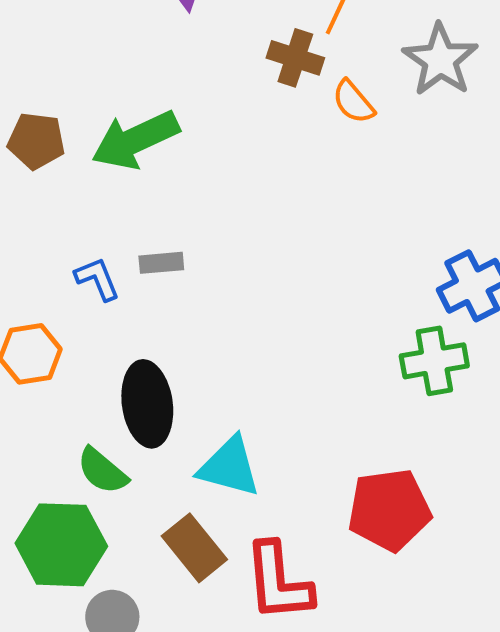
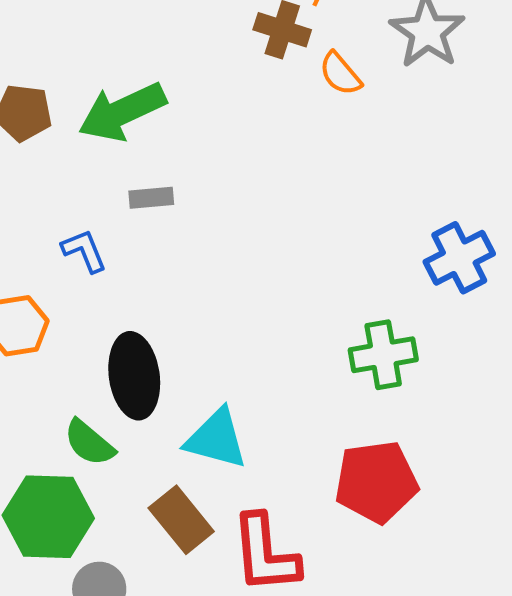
gray rectangle: (161, 263) -> (151, 198), moved
green cross: (434, 361) -> (383, 355), moved

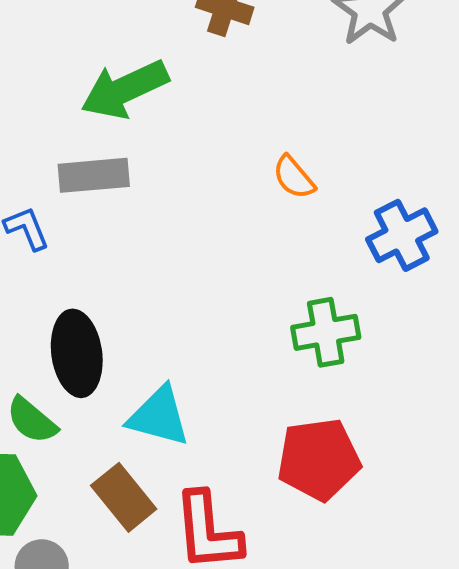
orange semicircle: (340, 74) -> (294, 177), moved
green arrow: (122, 112) -> (125, 89), moved
gray rectangle: (151, 198) -> (94, 175), size x1.6

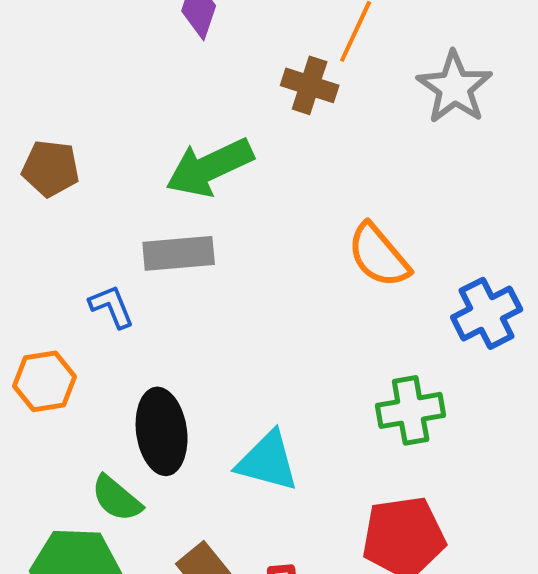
orange semicircle: (294, 177) -> (379, 255), size x1.5
cyan triangle: (159, 416) -> (268, 461), moved

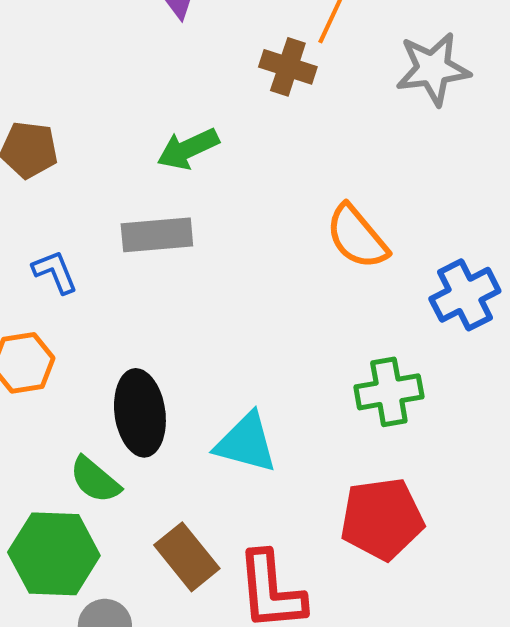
gray star: (455, 87) -> (433, 69), turned 30
green arrow: (210, 167) -> (188, 149), size x0.7
blue L-shape: (112, 306) -> (55, 272), moved

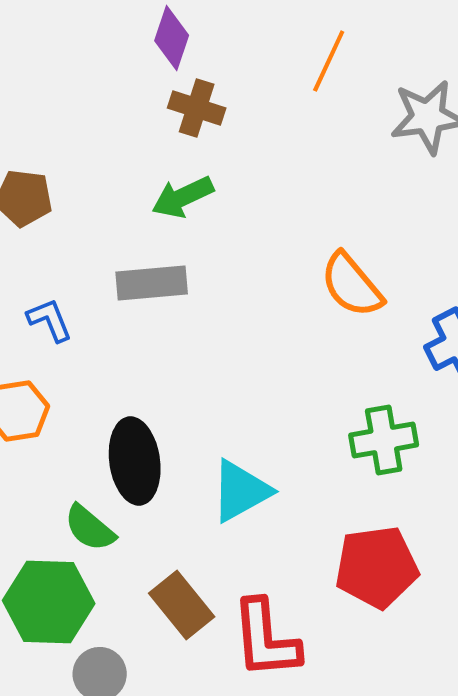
brown cross: (288, 67) -> (197, 108), moved
cyan triangle: (246, 443) -> (241, 491), turned -44

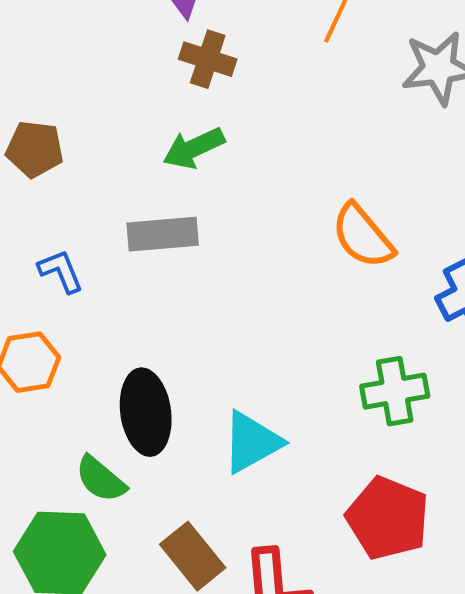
red pentagon: (377, 567) -> (388, 518), turned 30

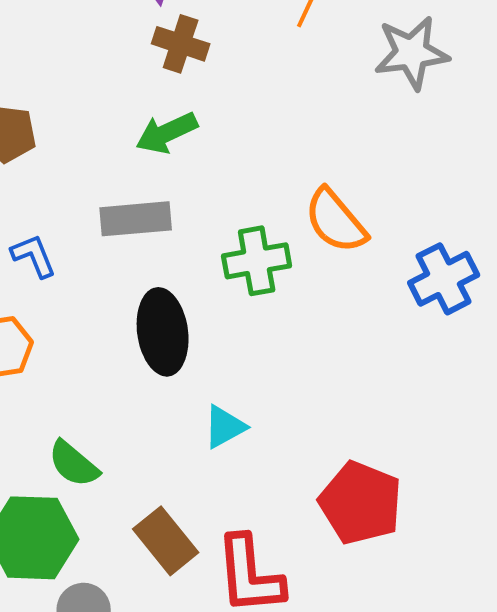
green cross: (395, 391) -> (257, 261), moved
black ellipse: (146, 412) -> (163, 332), moved
cyan triangle: (252, 442) -> (225, 427), size x0.7

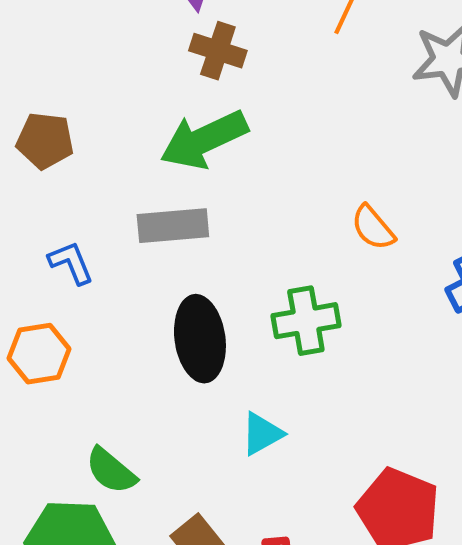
green arrow: (167, 133) -> (204, 140), size x1.4
orange semicircle: (336, 221) -> (373, 228), size x0.7
green cross: (257, 261) -> (306, 321), moved

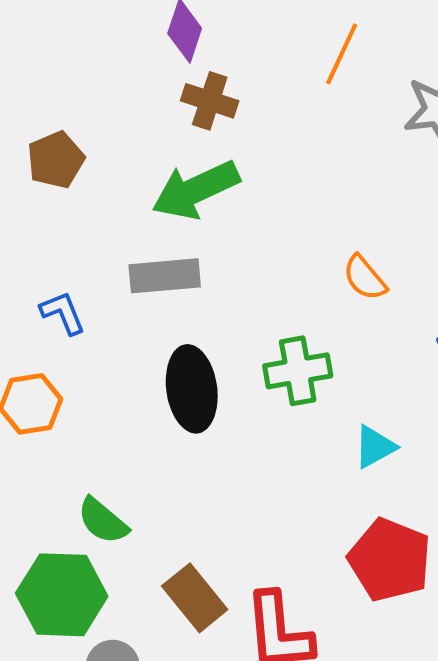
brown pentagon: (45, 141) -> (56, 160), moved, turned -30
cyan triangle: (262, 434) -> (375, 447), moved

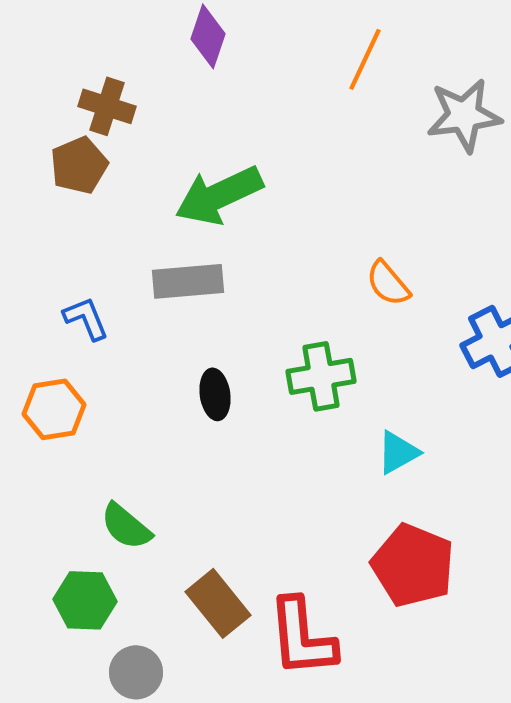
brown cross: (210, 101) -> (107, 106), moved
black ellipse: (192, 389) -> (215, 394), size x0.6
green hexagon: (62, 595) -> (85, 600), size x0.7

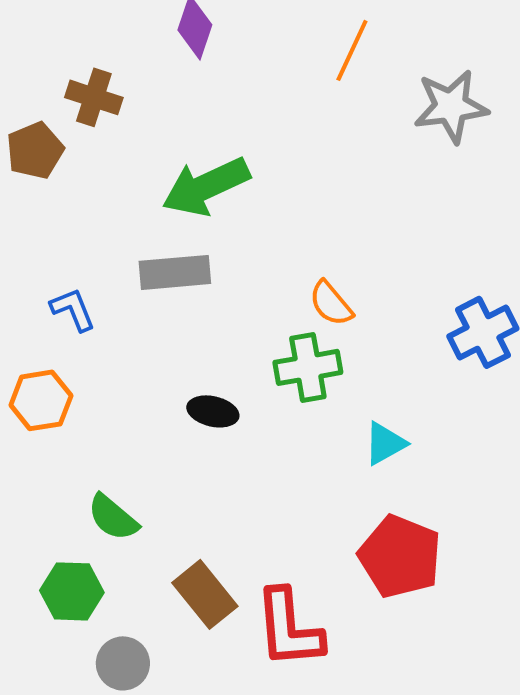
brown pentagon: (79, 165) -> (35, 150), moved
orange semicircle: (388, 283) -> (331, 303), moved
black ellipse: (215, 394) -> (213, 411), moved, turned -69

